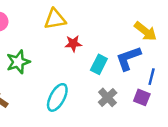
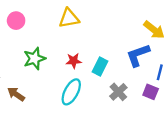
red star: (73, 44) -> (74, 61), moved
cyan rectangle: (99, 64) -> (100, 67), moved

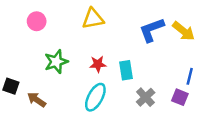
blue L-shape: (138, 55) -> (152, 30), moved
cyan rectangle: (100, 67) -> (126, 70), turned -36

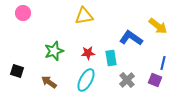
pink circle: (37, 21) -> (23, 13), moved
blue L-shape: (152, 30) -> (131, 38), moved, turned 55
brown arrow: (37, 100) -> (49, 82), moved

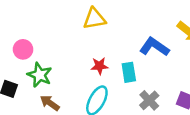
pink circle: (23, 13) -> (23, 49), moved
green star: (54, 51) -> (40, 75), moved, turned -30

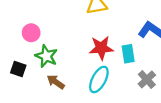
red star: (99, 66) -> (101, 48), size x1.5

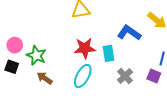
pink circle: (31, 33) -> (15, 45), moved

